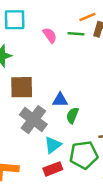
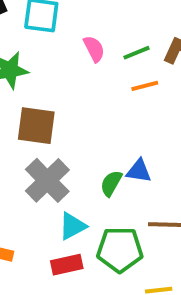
orange line: (87, 17) -> (145, 86), moved
green line: (76, 34) -> (137, 53), turned -35
blue triangle: (60, 100) -> (139, 171), moved

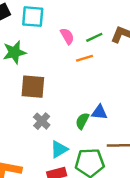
orange line: (145, 86) -> (85, 58), moved
gray cross: (47, 180) -> (42, 121), size x0.6

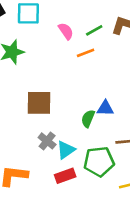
brown square: (33, 87) -> (39, 103), moved
gray cross: (42, 121) -> (47, 141), moved

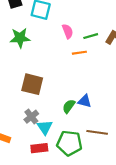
cyan triangle: (66, 150) -> (45, 127), turned -42

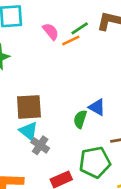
orange line: (79, 53) -> (71, 40), moved
blue triangle: (85, 101) -> (97, 107), turned 32
cyan triangle: (45, 127) -> (29, 131), moved

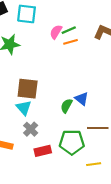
green line: (80, 28) -> (69, 30), moved
pink semicircle: (51, 32) -> (56, 32), turned -120
gray cross: (40, 145) -> (31, 129), moved

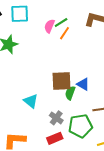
orange line: (71, 42) -> (64, 33), turned -32
brown square: (28, 89) -> (62, 81), moved
gray cross: (31, 129) -> (56, 118), moved

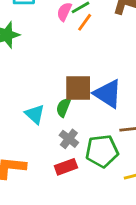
blue triangle: (83, 84) -> (108, 94), size x1.6
green semicircle: (70, 93) -> (63, 107), moved

